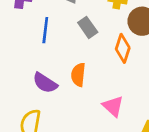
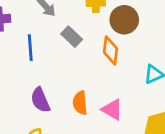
orange semicircle: (78, 75) -> (80, 103), moved
purple semicircle: (45, 83) -> (40, 100), turned 45

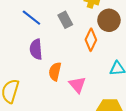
blue line: (30, 48) -> (31, 18), turned -66
purple semicircle: (40, 100) -> (36, 49), moved

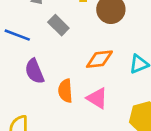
orange diamond: (91, 40) -> (99, 59), moved, turned 75

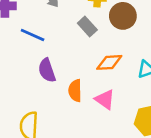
gray rectangle: (58, 25) -> (87, 27), moved

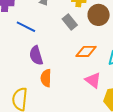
orange semicircle: (75, 91) -> (46, 78), moved
pink triangle: (105, 99) -> (93, 80), moved

